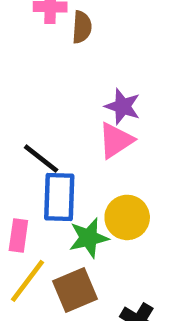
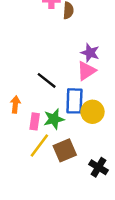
blue rectangle: (59, 197) -> (74, 101), moved
green star: (89, 238) -> (54, 119), moved

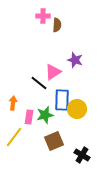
pink triangle: (86, 71) -> (53, 72), moved
yellow line: (39, 146) -> (14, 137), moved

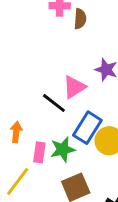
blue rectangle: (62, 100) -> (87, 128), turned 30

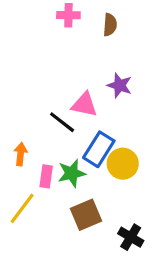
brown semicircle: (80, 19) -> (110, 25), moved
pink triangle: (74, 87) -> (84, 105), turned 45

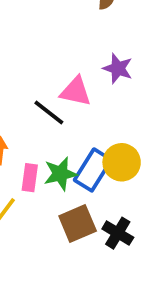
blue rectangle: (99, 149) -> (93, 170), moved
black cross: (131, 237) -> (118, 233), moved

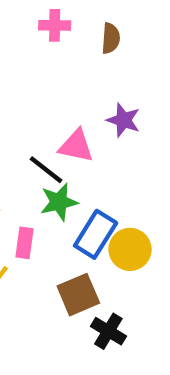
yellow circle: (122, 162) -> (130, 249), moved
green star: (60, 174) -> (59, 202), moved
black cross: (118, 233) -> (108, 331), moved

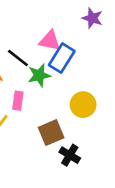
purple star: (124, 120) -> (92, 18), moved
black line: (46, 170) -> (18, 58), moved
blue rectangle: (96, 234) -> (62, 58), moved

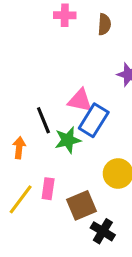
black line: (18, 58) -> (43, 120), turned 30
pink rectangle: (18, 101) -> (48, 189), moved

